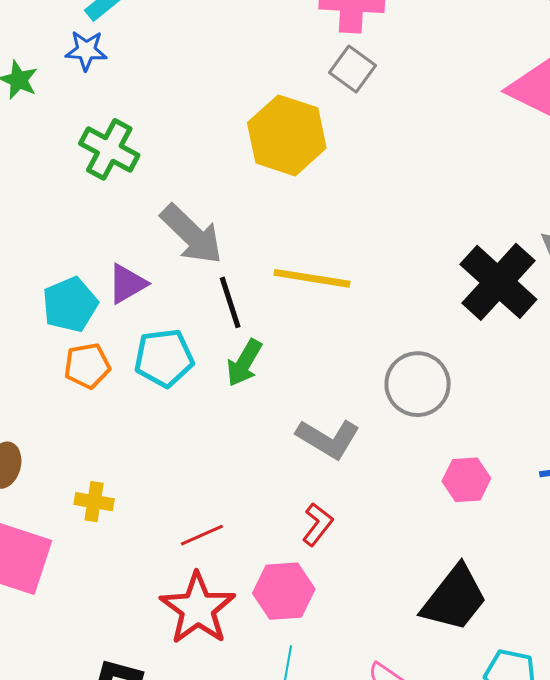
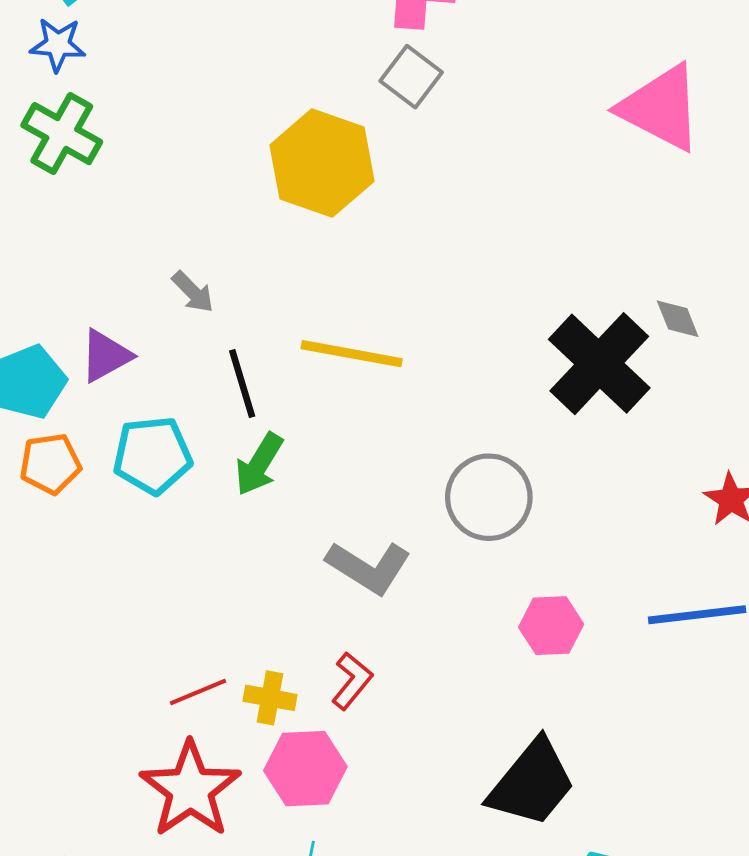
green cross: (109, 149) -> (62, 134), moved
gray arrow: (192, 234) -> (193, 292), size x0.5
yellow cross: (94, 502) -> (270, 698), moved

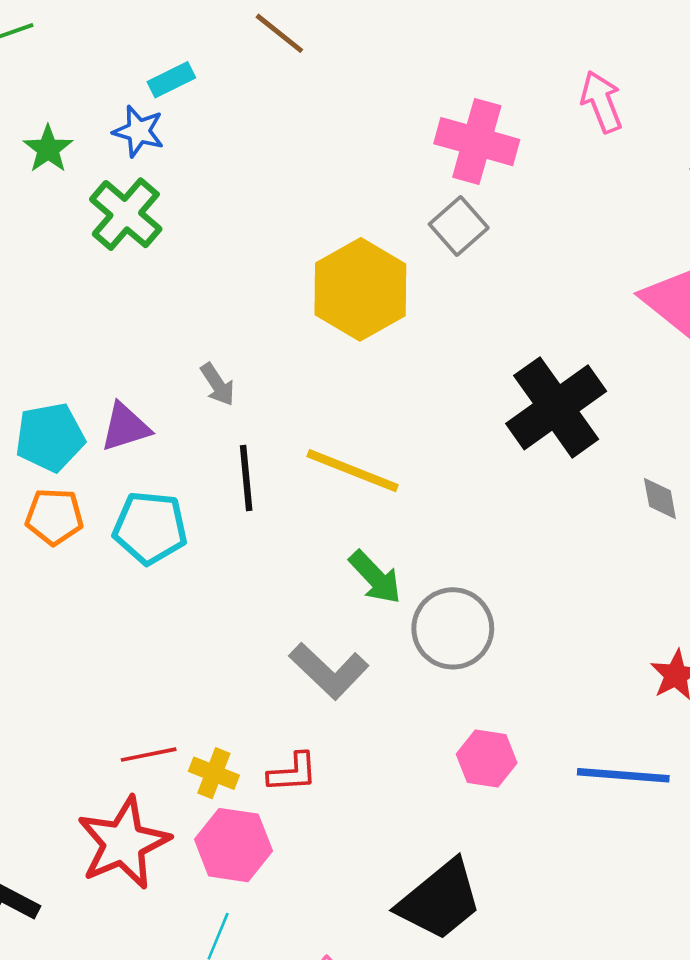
black cross: (599, 364) -> (556, 407), moved
green arrow: (259, 464) -> (375, 577), moved, turned -86
red L-shape: (352, 681) -> (293, 773), turned 36

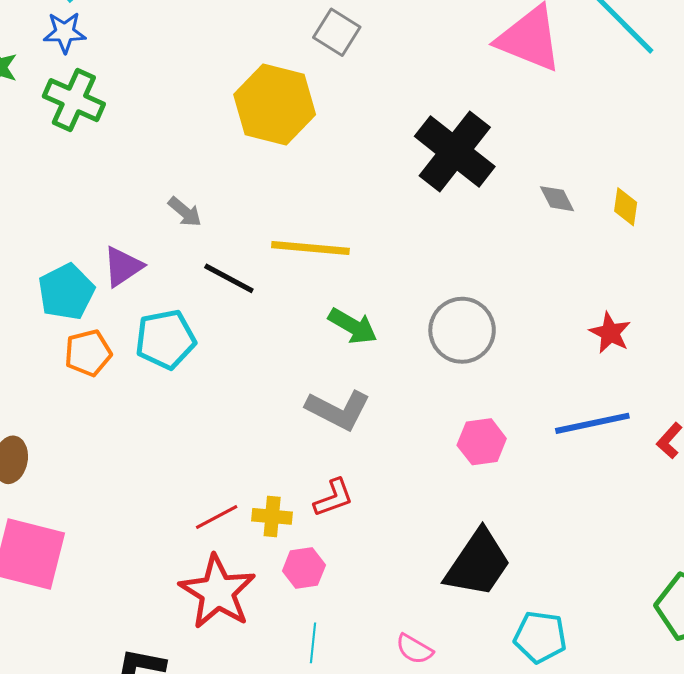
black line: (246, 478) -> (229, 278), turned -40
gray circle: (453, 628) -> (462, 330), moved
pink hexagon: (233, 845) -> (304, 568), size x0.7

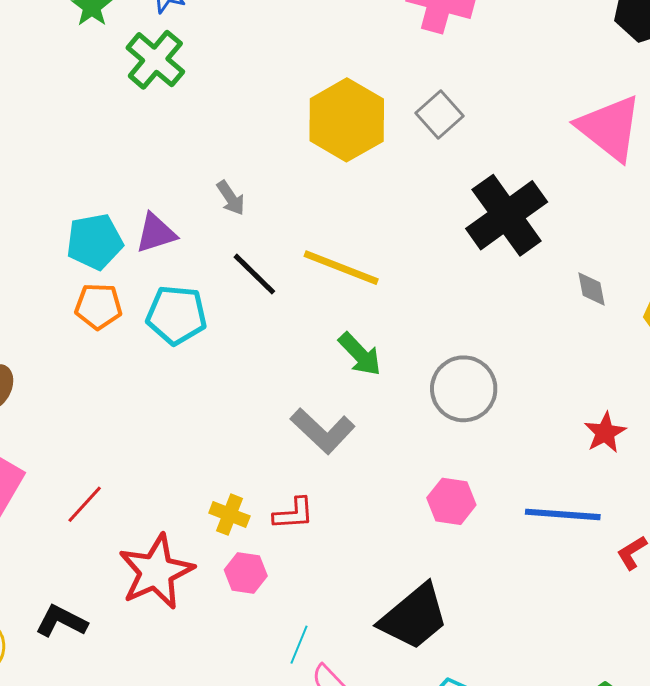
gray square: (337, 32) -> (439, 114), moved
red line: (217, 517) -> (85, 504), moved, turned -36
cyan line: (313, 643) -> (299, 645), moved

